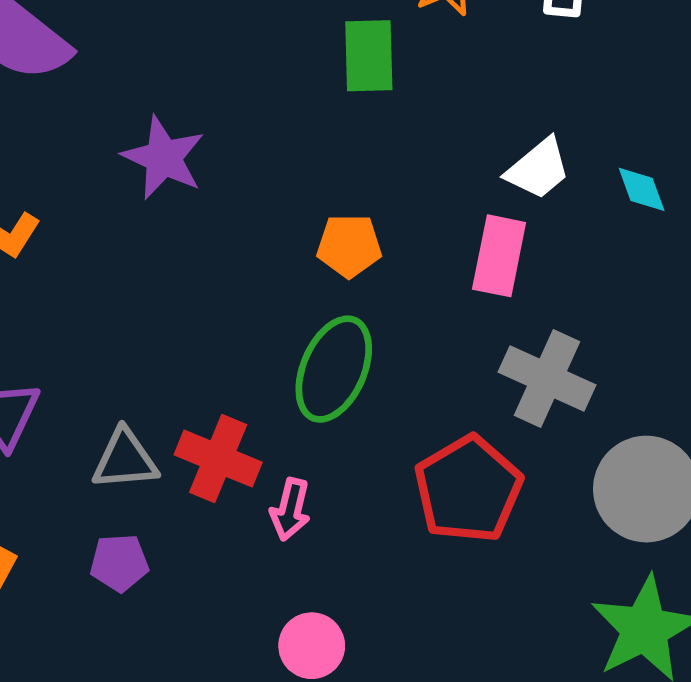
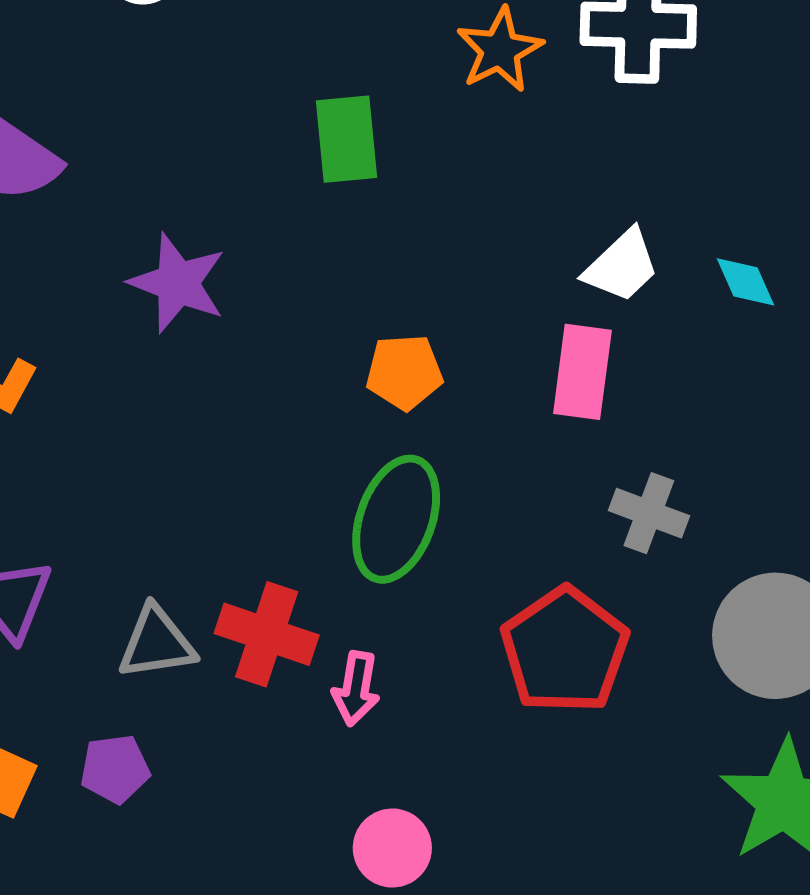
green rectangle: (369, 56) -> (346, 139), moved
gray cross: (547, 379) -> (649, 513), size x0.7
purple pentagon: (119, 563) -> (115, 769), moved

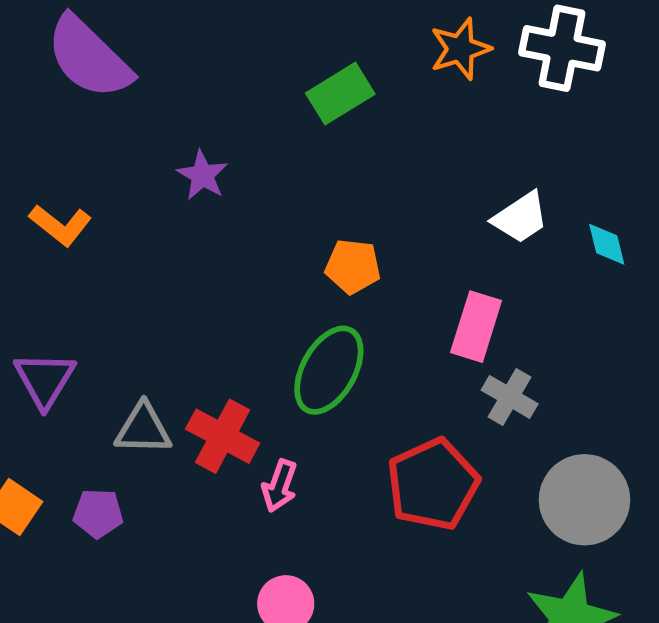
green rectangle: (346, 139) -> (340, 94), turned 54
purple star: (178, 283) -> (202, 175), size x0.7
pink rectangle: (582, 372) -> (476, 327), moved

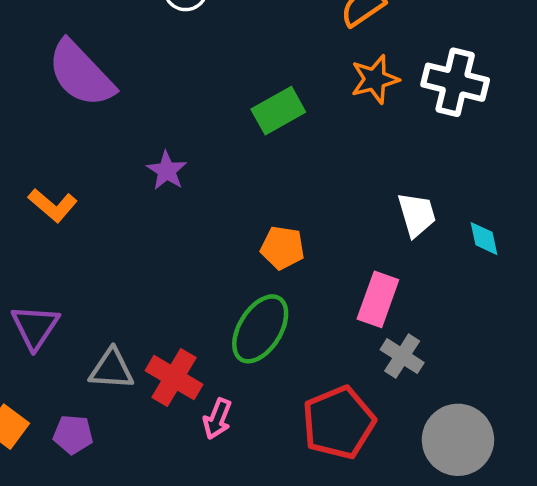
white trapezoid: (520, 218) -> (417, 215), turned -75

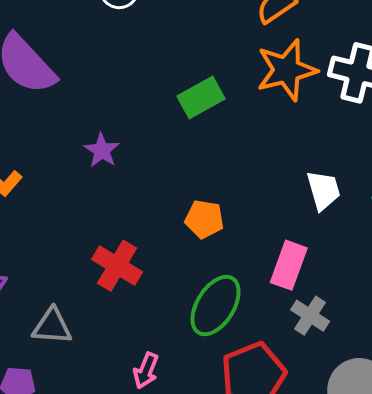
orange star: (375, 79) -> (287, 70), size x1.4
green ellipse: (260, 329) -> (216, 306), moved
red cross: (174, 378) -> (117, 266), moved

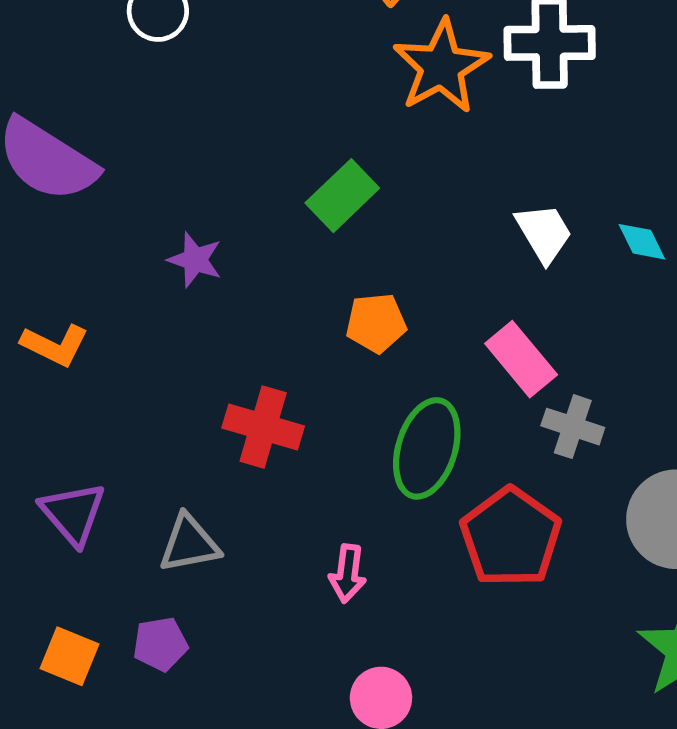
green rectangle: (201, 98) -> (342, 196), moved
pink rectangle: (289, 265) -> (521, 359), turned -45

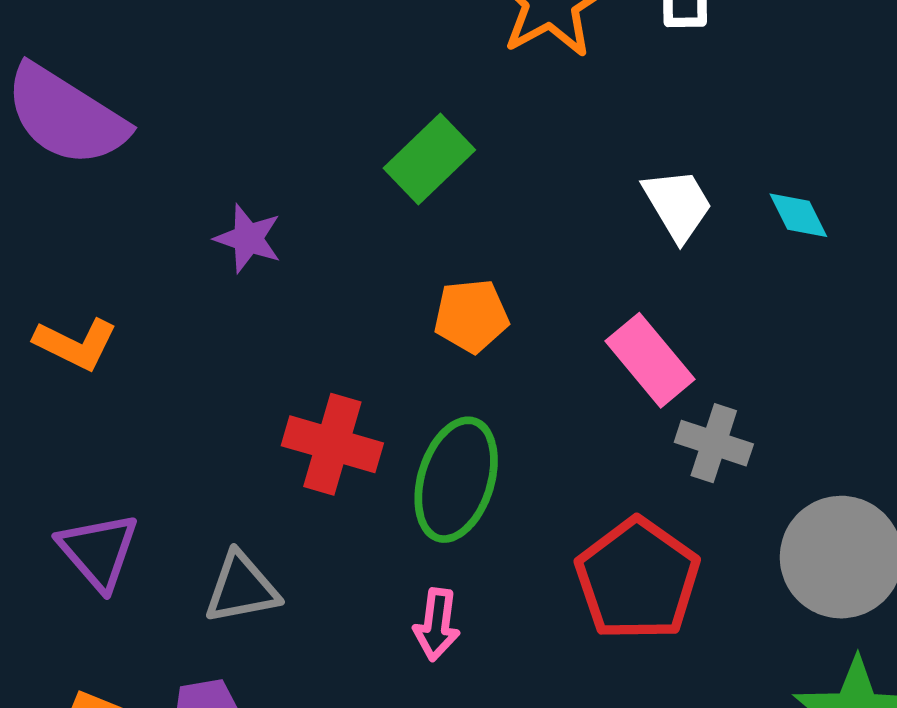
green ellipse: (427, 448) -> (456, 480), moved

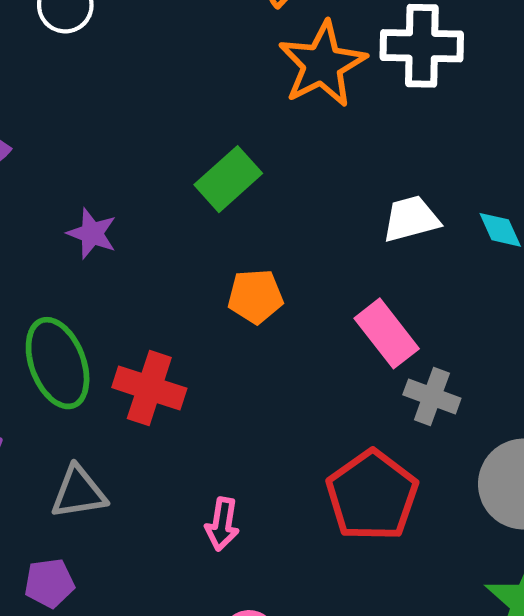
white trapezoid: (678, 205) -> (411, 219), turned -76
green ellipse: (456, 480) -> (58, 363), moved, turned -40

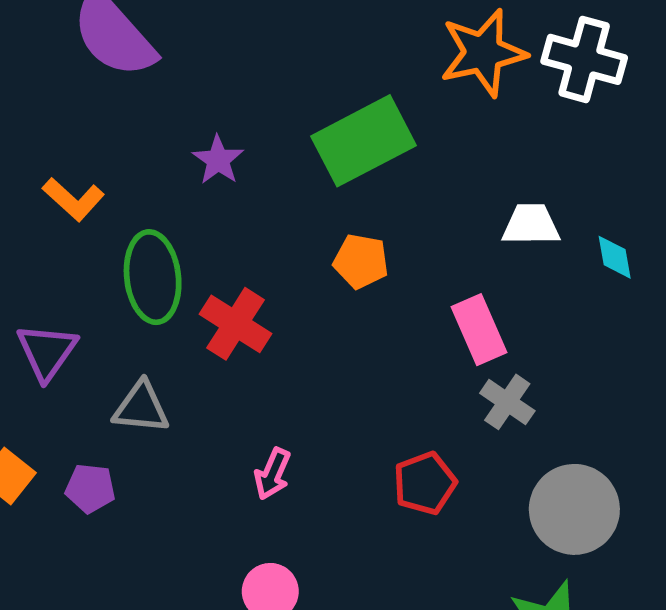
green rectangle: (228, 179) -> (364, 141), size x1.5
red pentagon: (372, 496) -> (425, 483), size x0.7

